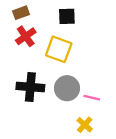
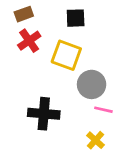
black cross: (30, 87) -> (44, 114), moved
gray circle: (67, 88) -> (92, 84), moved

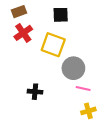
black cross: (44, 114) -> (35, 92), size x0.6
yellow cross: (96, 140) -> (88, 111), moved, turned 32

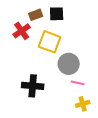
brown rectangle: (19, 12) -> (36, 15), moved
black cross: (35, 92) -> (33, 86), size x1.5

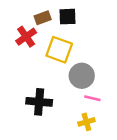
yellow cross: (83, 104) -> (86, 122), moved

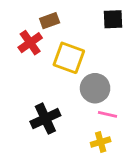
black square: (68, 17) -> (113, 19), moved
black cross: (39, 102) -> (45, 119), turned -30

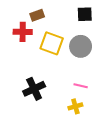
red cross: (30, 43) -> (23, 32), turned 36
gray circle: (95, 88) -> (81, 46), moved

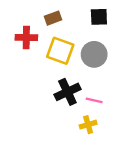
brown rectangle: (37, 15) -> (53, 18), moved
black cross: (34, 89) -> (67, 92), moved

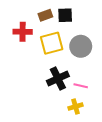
black square: (99, 17) -> (65, 15), moved
yellow square: (60, 51) -> (52, 43), turned -35

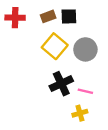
red cross: (23, 32) -> (15, 18), moved
yellow square: (52, 43) -> (55, 46), turned -35

